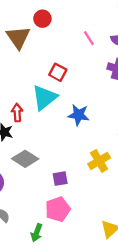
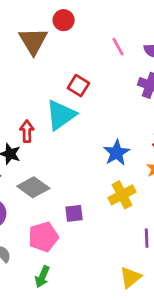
blue star: (79, 115) -> (117, 153), moved, turned 30
pink pentagon: (58, 209) -> (43, 237), moved

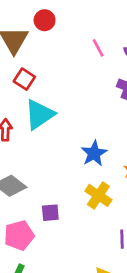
red square: (78, 86) -> (24, 79), moved
yellow cross: (122, 195) -> (98, 195), turned -30

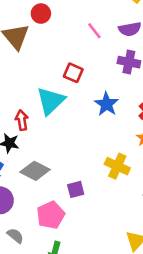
red square: (24, 79) -> (73, 73), moved
blue star: (94, 153) -> (107, 104), moved

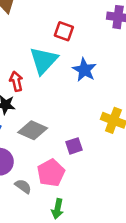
blue star: (107, 104) -> (84, 70), moved
gray semicircle: (15, 236) -> (23, 186), moved

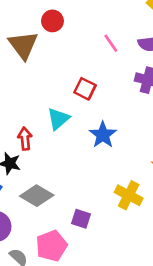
cyan triangle: (44, 60) -> (58, 119), size x0.7
purple square: (74, 146) -> (81, 219), turned 30

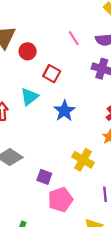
red circle: (52, 21) -> (28, 51), moved
pink pentagon: (52, 246) -> (60, 200), moved

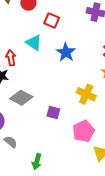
cyan triangle: (29, 97) -> (34, 43), turned -42
pink pentagon: (60, 200) -> (84, 131), moved

